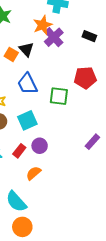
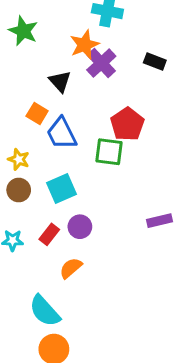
orange square: (11, 54) -> (37, 114), moved
red pentagon: (85, 78) -> (127, 124), moved, turned -30
purple rectangle: (92, 142) -> (159, 221), turned 35

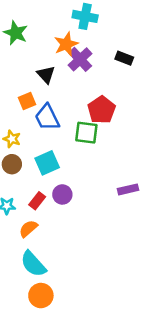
orange square: (37, 114) -> (27, 101), turned 36
orange semicircle: (71, 268) -> (28, 229), moved

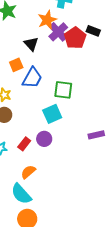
red pentagon: (102, 110) -> (75, 38), moved
blue trapezoid: (47, 117) -> (32, 78), turned -125
cyan square: (47, 163) -> (52, 114), moved
orange semicircle: (28, 229) -> (28, 172), moved

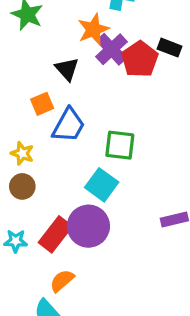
cyan square: (52, 114) -> (102, 185), turned -30
purple circle: (44, 139) -> (88, 226), size x1.6
red rectangle: (24, 144) -> (55, 234), size x1.5

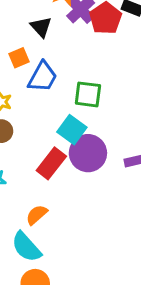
purple circle: (88, 226) -> (88, 153), moved
red rectangle: (55, 234) -> (51, 163), moved

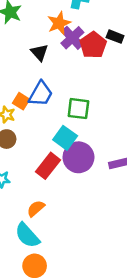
orange square: (19, 58) -> (21, 101), moved, turned -35

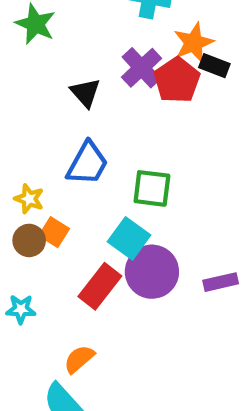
orange star: (59, 23) -> (194, 43), moved
orange square: (21, 101) -> (54, 232), moved

